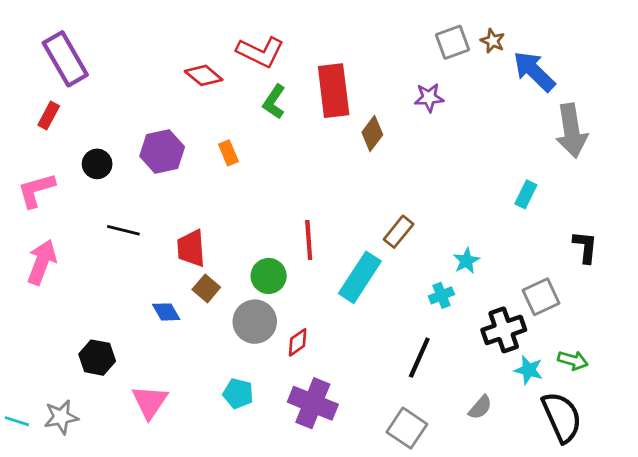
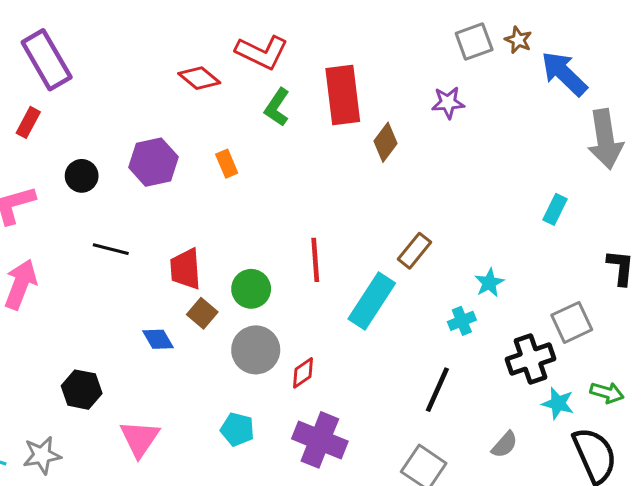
green circle: (269, 276) -> (251, 289), moved

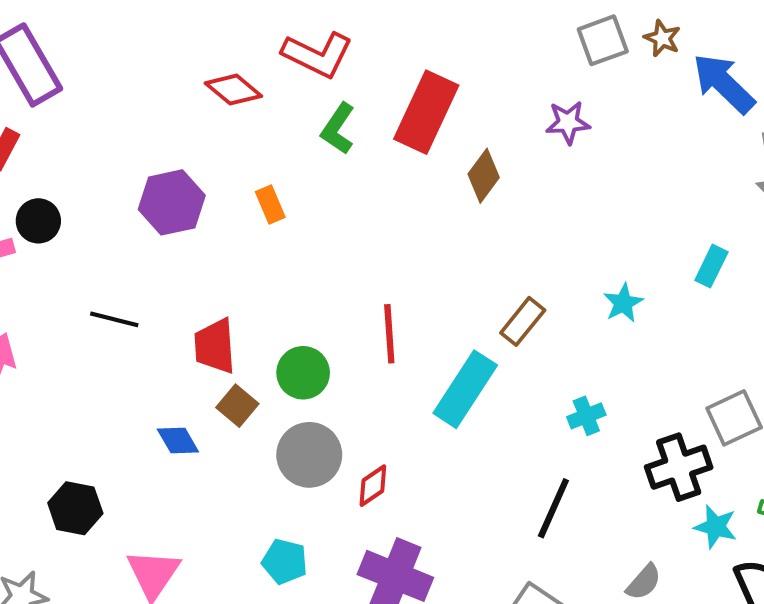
red rectangle: (343, 95) -> (426, 112), turned 32
black circle: (82, 176) -> (38, 221), moved
cyan star: (489, 283) -> (623, 303), moved

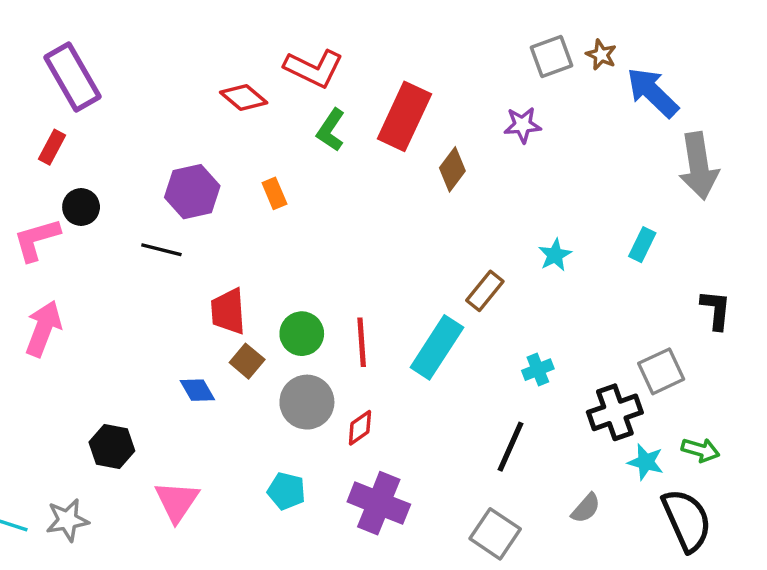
cyan star: (623, 303) -> (555, 255), moved
black line: (114, 319) -> (161, 250), moved
red line: (389, 334) -> (362, 342), moved

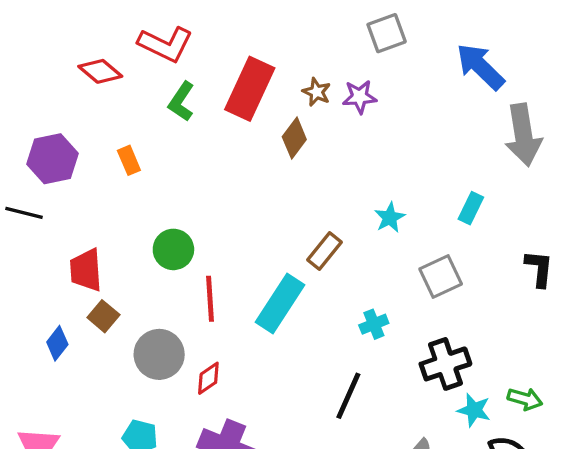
brown star: (601, 55) -> (317, 92), moved
green circle: (302, 334) -> (173, 249), moved
gray square: (661, 371) -> (441, 276), moved
blue diamond: (197, 390) -> (57, 343), turned 68

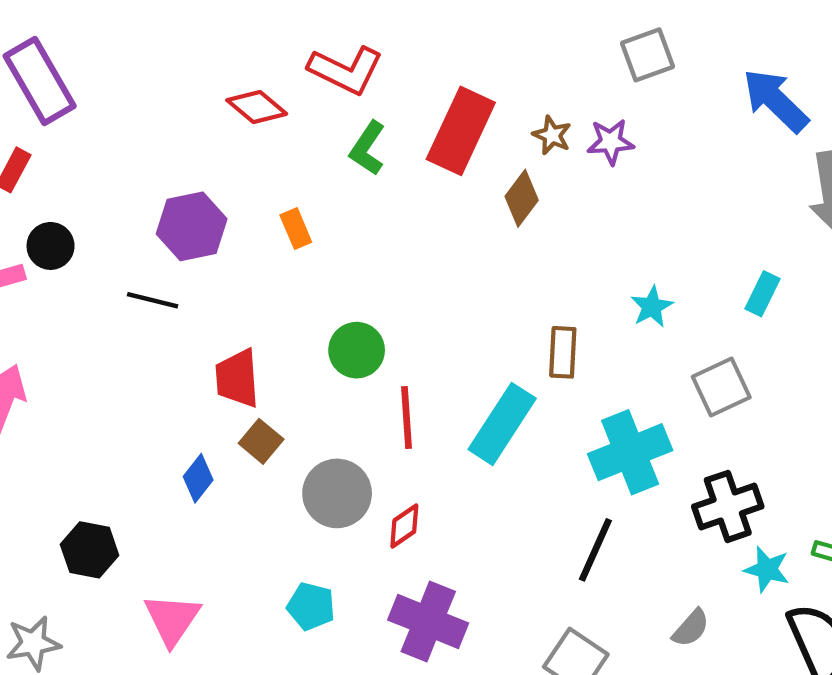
brown rectangle: (325, 251) -> (563, 352), turned -36
cyan cross: (374, 324) -> (630, 452), size x2.0

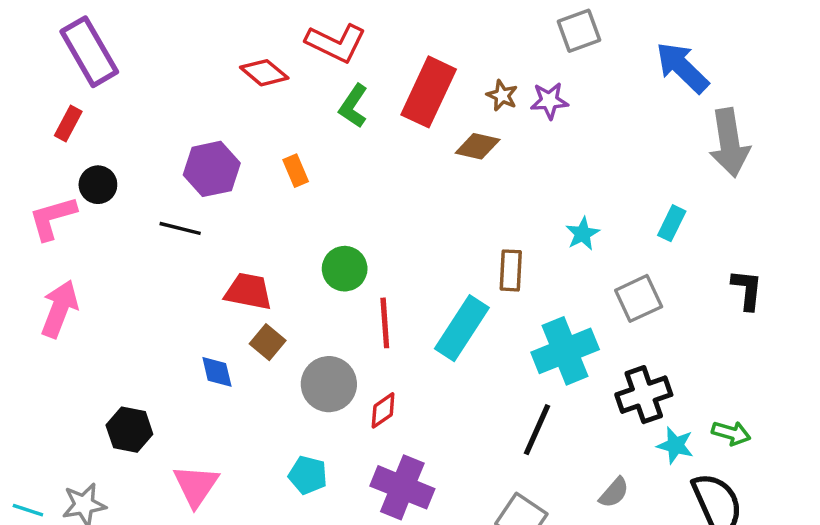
brown diamond: (522, 198) -> (478, 146), turned 66
red trapezoid: (237, 378) -> (248, 291), turned 105
blue diamond: (198, 478) -> (217, 372), turned -51

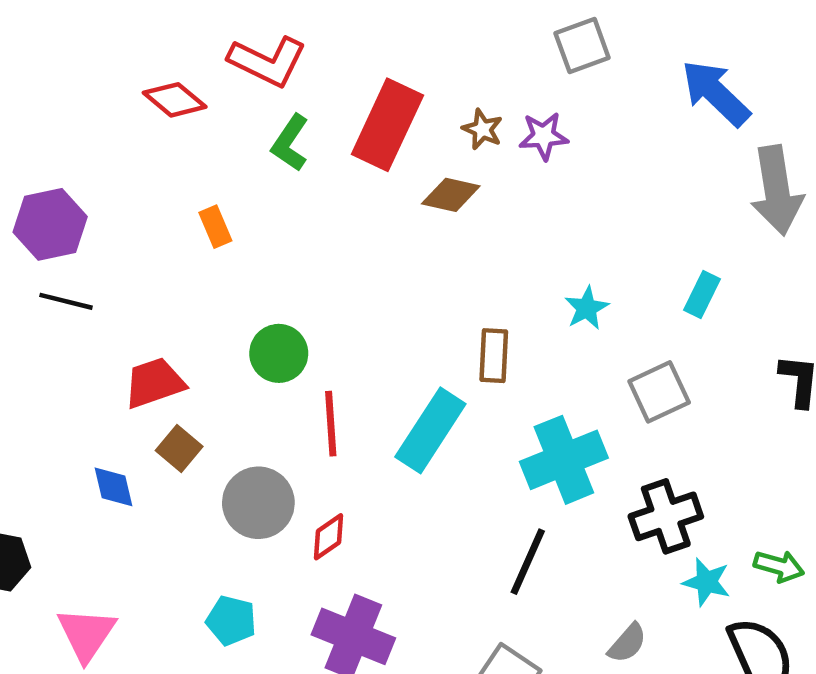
purple hexagon: (212, 169) -> (50, 224), moved
red trapezoid: (248, 291) -> (154, 383), turned -30

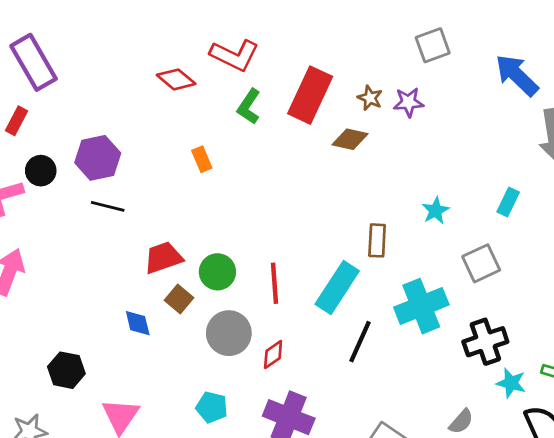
green circle: (279, 353) -> (217, 272), moved
black line: (528, 562) -> (360, 342), moved

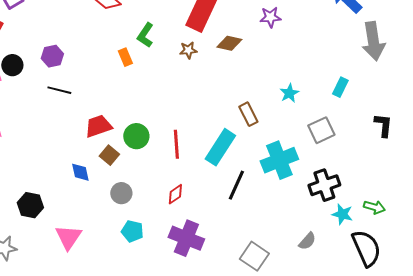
brown star: (370, 98) -> (188, 50), moved, turned -30
green L-shape: (249, 107) -> (145, 35), moved
purple hexagon: (98, 158) -> (52, 56), size x0.7
brown rectangle: (377, 240) -> (248, 114), turned -30
gray circle: (229, 333) -> (121, 193), moved, size x0.7

